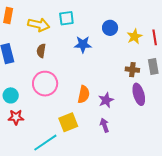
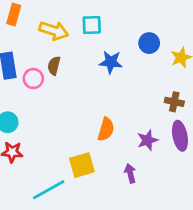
pink circle: (45, 84) -> (33, 79), moved, size x0.6
purple star: (106, 100) -> (147, 140), moved

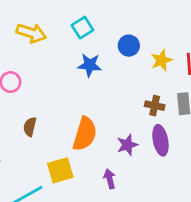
cyan square: (92, 25) -> (82, 28), moved, turned -30
brown semicircle: (54, 66) -> (30, 127), moved
orange semicircle: (106, 129) -> (85, 134), size x1.4

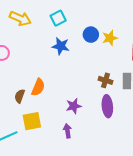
yellow star: (161, 60) -> (110, 38), moved
brown semicircle: (30, 127) -> (20, 96), moved
orange semicircle: (85, 134) -> (38, 87), moved, size x0.7
purple star: (127, 145) -> (74, 106), moved

